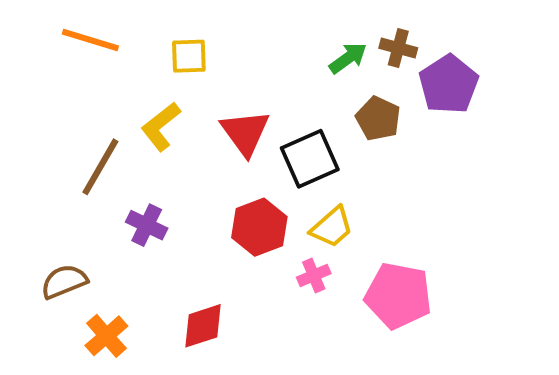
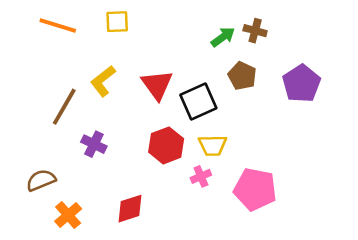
yellow square: (189, 56) -> (117, 22), moved
purple pentagon: (449, 84) -> (302, 84), moved
yellow trapezoid: (332, 227) -> (213, 145), turned 40

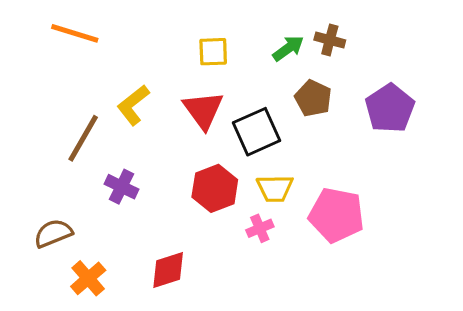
yellow square: (117, 22) -> (213, 52), moved
pink pentagon: (255, 189) -> (337, 215), moved

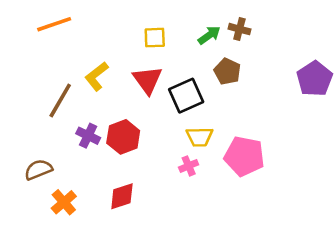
orange line: (75, 33) -> (54, 24), turned -36
purple pentagon: (390, 108) -> (315, 79), moved
red hexagon: (215, 188) -> (123, 137), moved

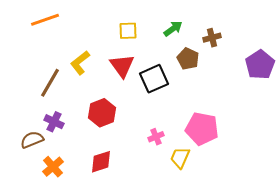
brown cross: (239, 29) -> (212, 38), moved, turned -30
purple cross: (88, 136) -> (54, 122), moved
yellow trapezoid: (199, 137) -> (180, 158), moved, turned 115

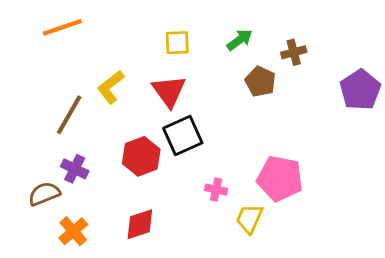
black square: (154, 79) -> (183, 136), moved
pink cross: (156, 137) -> (216, 190), turned 35

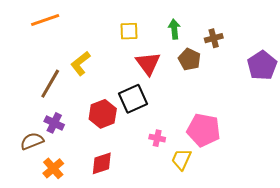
green arrow: (240, 40) -> (174, 29), turned -60
red triangle: (169, 91) -> (148, 63), moved

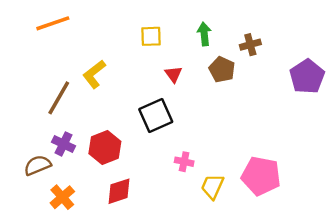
red triangle: (148, 63) -> (173, 74), size x0.6
red hexagon: (103, 114) -> (105, 147), moved
pink pentagon: (204, 130) -> (261, 176), moved

